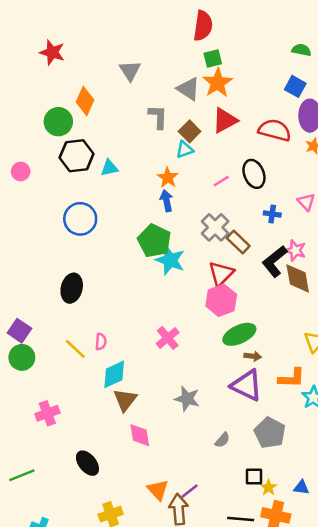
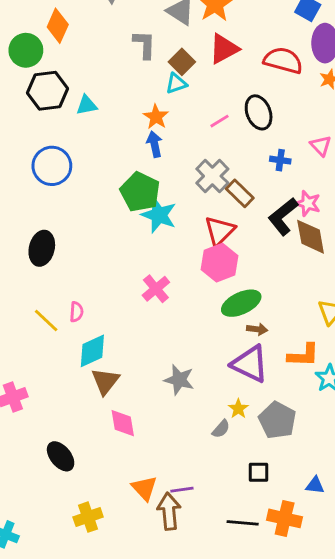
pink cross: (168, 338) -> (156, 289), moved
yellow star: (269, 487) -> (238, 409), moved
purple line: (190, 491) -> (182, 490), turned 30

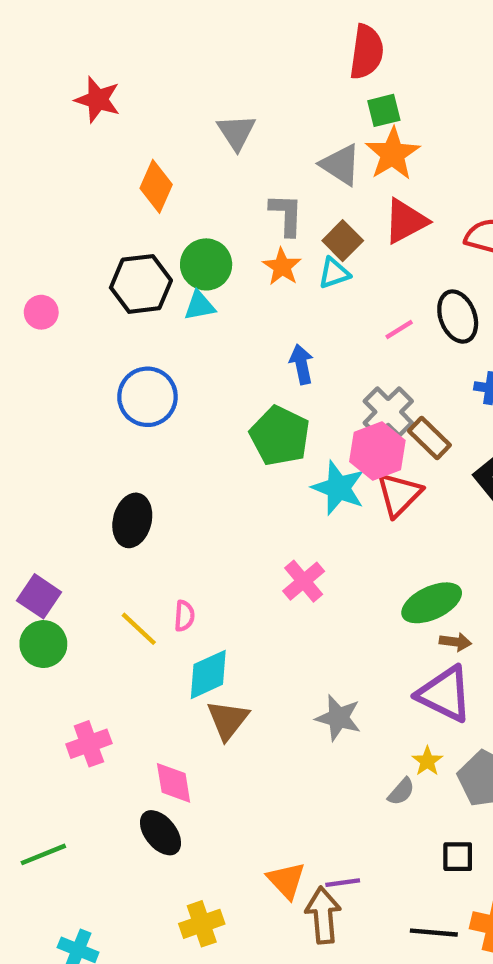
green circle: (26, 50) -> (206, 264), moved
orange star: (156, 117) -> (282, 267), moved
cyan star: (159, 215) -> (338, 488), moved
pink hexagon: (220, 263) -> (377, 451), moved
pink diamond: (123, 423) -> (174, 783), moved

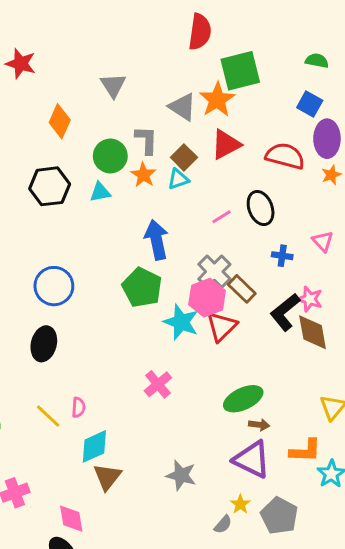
green square: (384, 110) -> (240, 71), moved, size x1.8
green circle: (206, 264) -> (110, 156), moved
cyan triangle: (200, 306) -> (100, 192), moved
blue arrow: (301, 364) -> (157, 240), size x1.5
blue circle: (147, 397) -> (54, 286), moved

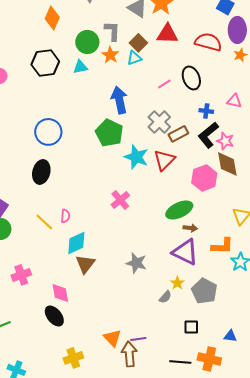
red triangle: (226, 144) -> (167, 34), turned 30
pink triangle: (323, 241) -> (234, 101), turned -35
brown rectangle: (242, 289) -> (178, 134), turned -72
pink hexagon: (207, 298) -> (204, 178), moved
black L-shape: (285, 312) -> (208, 135), moved

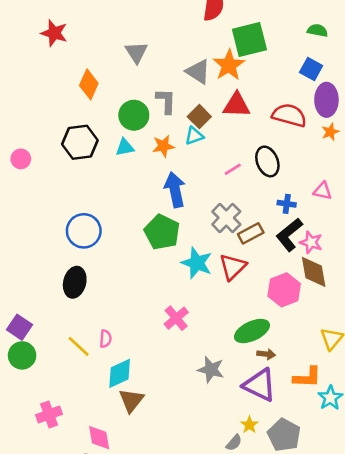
orange star: (110, 55) -> (163, 146), moved, turned 30
gray star: (136, 263) -> (211, 370), moved

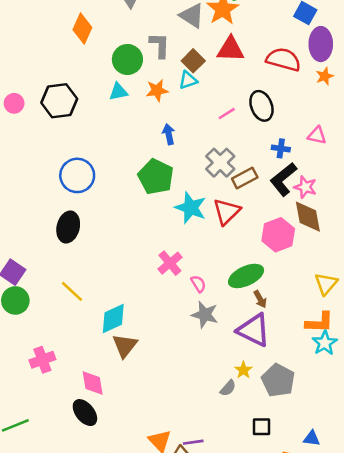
black hexagon: (80, 142) -> (59, 101), moved
blue arrow: (175, 190) -> (169, 134), size x0.6
pink semicircle: (106, 339) -> (198, 284), moved, turned -36
brown arrow: (266, 354) -> (260, 299), turned 54
orange L-shape: (307, 377) -> (319, 322), moved

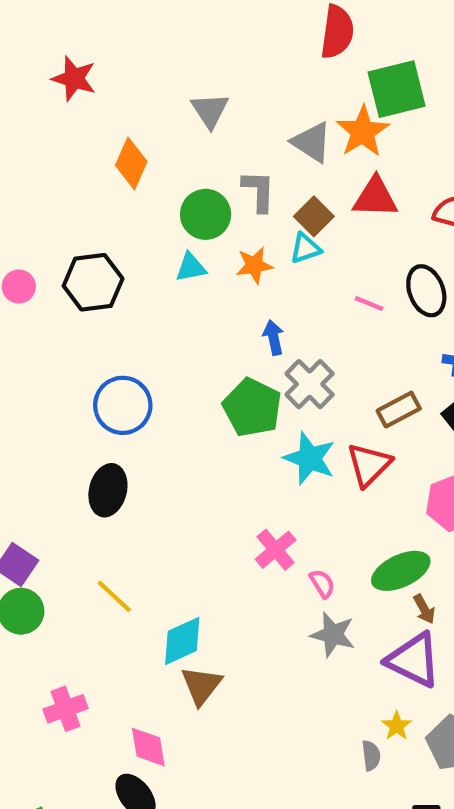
pink line: (227, 114) -> (369, 303), turned 54
gray cross: (220, 163) -> (310, 384), moved
gray semicircle: (228, 388) -> (371, 756), turned -48

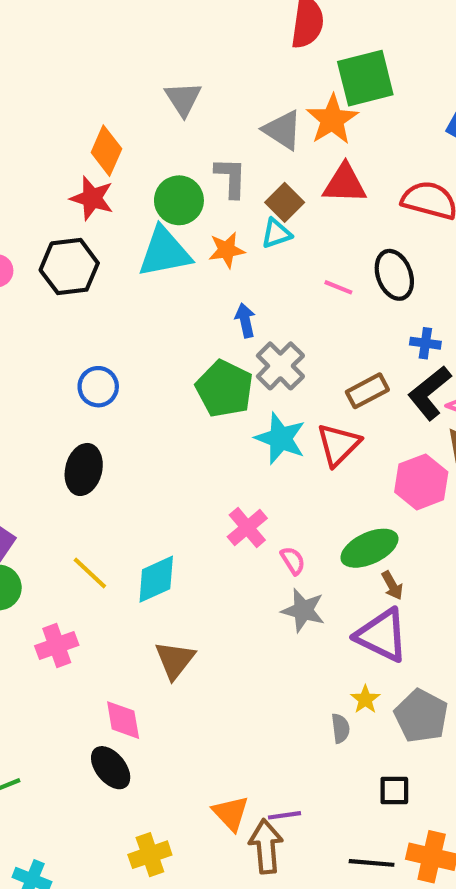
red star: (74, 79) -> (92, 198), moved
cyan triangle: (191, 267) -> (164, 252), size x1.8
blue circle: (123, 405) -> (98, 387), size x0.7
cyan diamond: (182, 641) -> (156, 579), moved
pink cross: (65, 709) -> (57, 646), moved

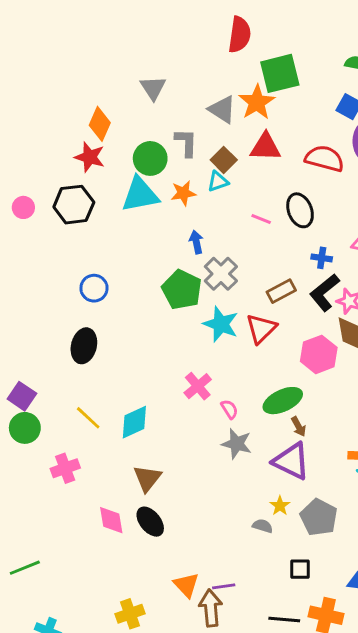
gray semicircle: (340, 728) -> (263, 526), turned -66
black ellipse: (111, 768) -> (150, 522), moved

